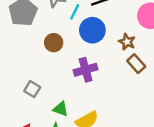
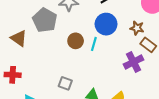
cyan line: (75, 12) -> (94, 44), moved
purple cross: (86, 70) -> (134, 62), moved

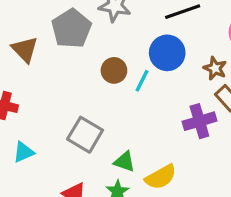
gray square: (65, 83) -> (85, 135), size x1.5

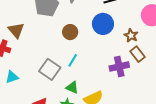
brown triangle: (25, 49) -> (16, 30), moved
cyan line: (142, 81) -> (73, 60), moved

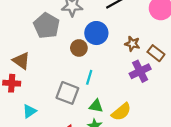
blue circle: (103, 24) -> (96, 33), moved
brown star: (131, 35) -> (132, 44), moved

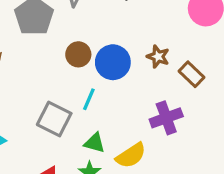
blue circle: (96, 33) -> (113, 62), moved
purple cross: (140, 71) -> (166, 118), moved

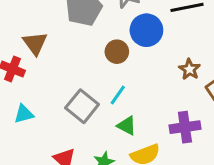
blue circle: (113, 62) -> (146, 30), moved
green triangle: (94, 143) -> (127, 126), moved

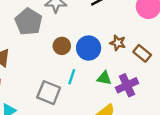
blue circle: (146, 30) -> (89, 48), moved
green triangle: (127, 126) -> (104, 78), moved

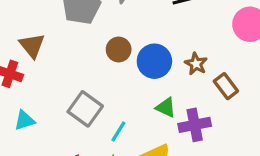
cyan line: (72, 77) -> (118, 132), moved

